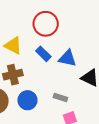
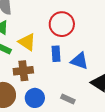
blue rectangle: (43, 54) -> (56, 54), turned 35

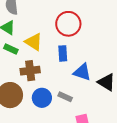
blue triangle: (79, 61) -> (82, 72), moved
gray rectangle: (68, 99) -> (65, 97), moved

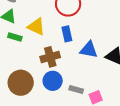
brown cross: (30, 71) -> (50, 57), moved
gray rectangle: (65, 97) -> (76, 89), moved

